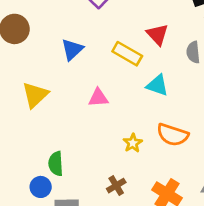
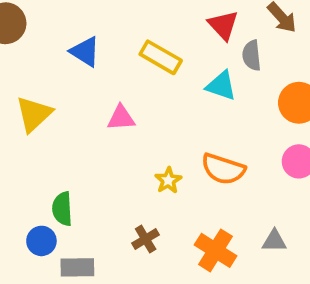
red triangle: (157, 34) -> (223, 25), moved
blue triangle: (72, 50) -> (85, 52), turned -45
cyan triangle: (157, 85) -> (221, 86), moved

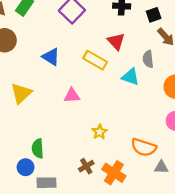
red triangle: (223, 25) -> (116, 41), moved
orange semicircle: (223, 169) -> (144, 147), moved
orange cross: (216, 250) -> (114, 173), moved

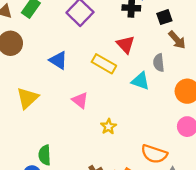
pink triangle: (72, 95) -> (80, 100), turned 42
yellow star: (100, 132) -> (109, 127), moved

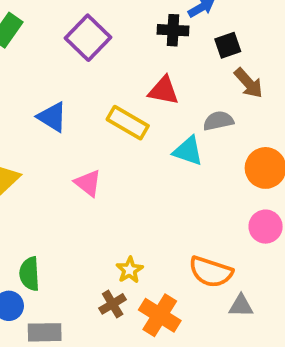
red triangle: (126, 44) -> (164, 91), turned -36
gray semicircle: (159, 63) -> (218, 121), turned 84
yellow star: (109, 127) -> (130, 270), moved

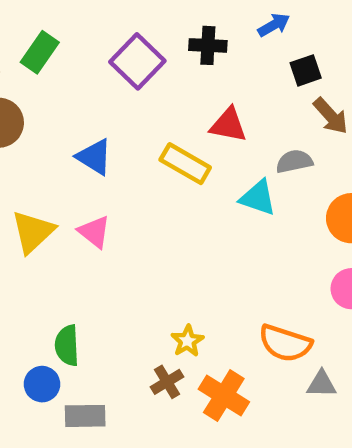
black cross: (173, 30) -> (208, 45), moved
pink triangle: (88, 183) -> (94, 232), moved

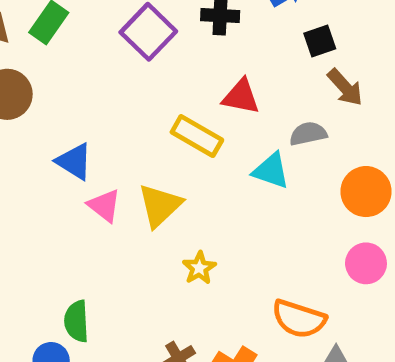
blue triangle: (94, 157) -> (74, 161), moved
yellow triangle: (33, 232) -> (160, 205), moved
yellow star: (187, 341) -> (199, 268), moved

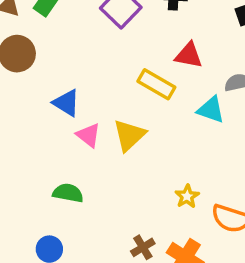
yellow star: (199, 268) -> (187, 196), moved
green semicircle: (77, 321) -> (68, 193), moved, turned 104

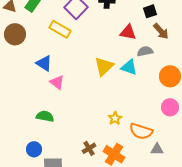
red triangle: (189, 55) -> (128, 32), moved
yellow rectangle: (156, 84) -> (60, 29), moved
yellow triangle: (129, 135) -> (104, 66), moved

